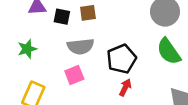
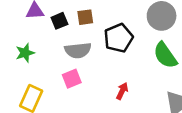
black square: (62, 17) -> (59, 21), turned -35
black pentagon: (122, 59) -> (118, 38), moved

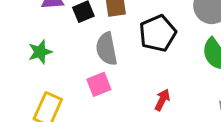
gray semicircle: (78, 50) -> (107, 49), turned 85

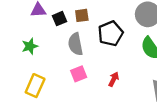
pink square: (99, 84) -> (79, 74), moved

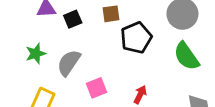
brown square: (82, 15) -> (111, 14), moved
gray semicircle: (75, 44) -> (69, 63), moved, turned 45

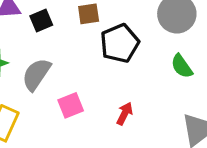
green semicircle: (186, 56) -> (182, 66), size x0.7

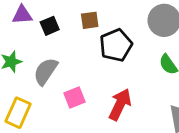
red arrow: (125, 114) -> (120, 104), size x1.6

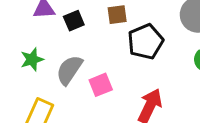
pink square: (75, 98) -> (101, 85), moved

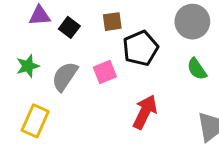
black square: (74, 21) -> (69, 27), turned -30
pink square: (101, 85) -> (105, 72), moved

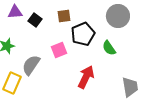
green semicircle: (197, 69) -> (109, 48), moved
gray semicircle: (65, 76) -> (31, 65), moved

